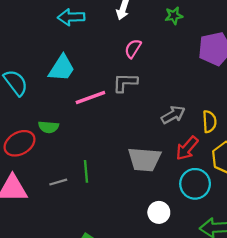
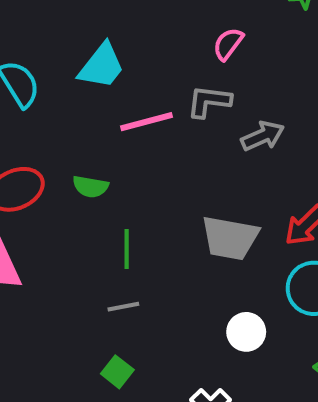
gray arrow: (173, 115) -> (263, 136), moved
green semicircle: (49, 127) -> (90, 187), moved
gray line: (58, 182) -> (123, 307), moved

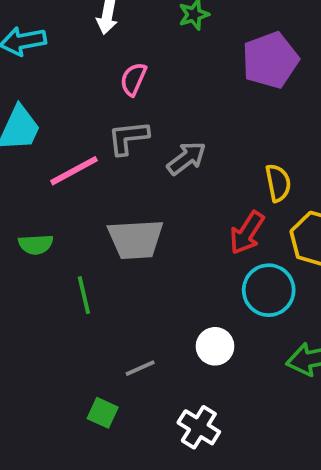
gray trapezoid: (230, 238) -> (136, 239), moved
gray line: (123, 307) -> (140, 368), moved

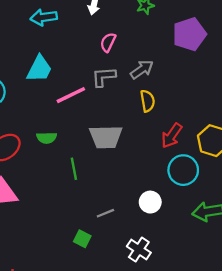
gray arrow: (187, 158) -> (142, 69), moved
yellow semicircle: (278, 183) -> (148, 101), moved

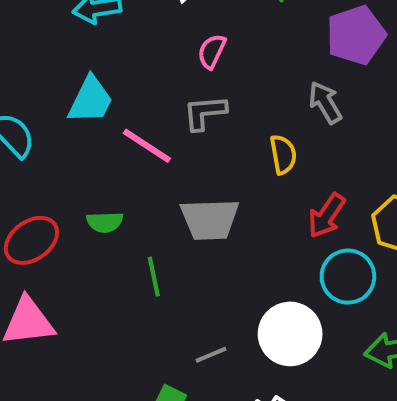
gray arrow: (142, 69) -> (325, 102), moved, turned -85
pink line: (71, 95) -> (147, 146), turned 60
white circle: (150, 202) -> (290, 334), size x1.6

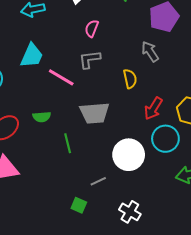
white circle: (290, 334) -> (129, 155), moved

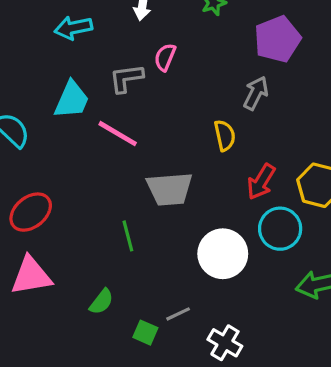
gray arrow: (150, 52) -> (256, 93), turned 60
gray L-shape: (90, 59) -> (126, 78), moved
green semicircle: (42, 117) -> (101, 302), moved, turned -48
gray line: (98, 181) -> (178, 314), moved

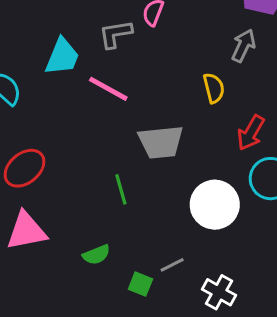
green semicircle: (101, 302) -> (96, 255), turned 32

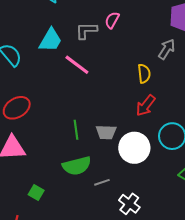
red arrow: (251, 133) -> (146, 106), moved
gray trapezoid: (161, 142) -> (106, 132), moved, size x0.7
green semicircle: (96, 255) -> (77, 166), moved, size x1.6
green square: (140, 284) -> (36, 192), moved

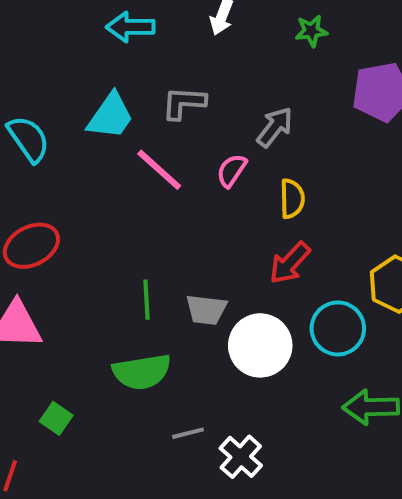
pink semicircle: (112, 20) -> (232, 170), moved
gray arrow: (167, 49) -> (275, 127), moved
gray line: (102, 182) -> (188, 433), moved

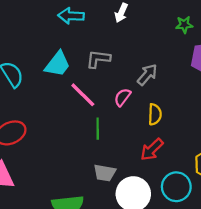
green star: (311, 31) -> (184, 25), moved
green line: (147, 300) -> (98, 129), moved

